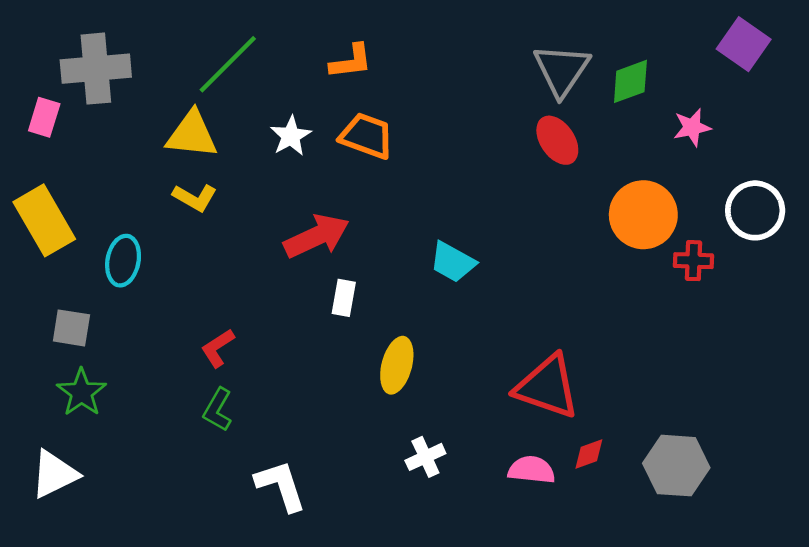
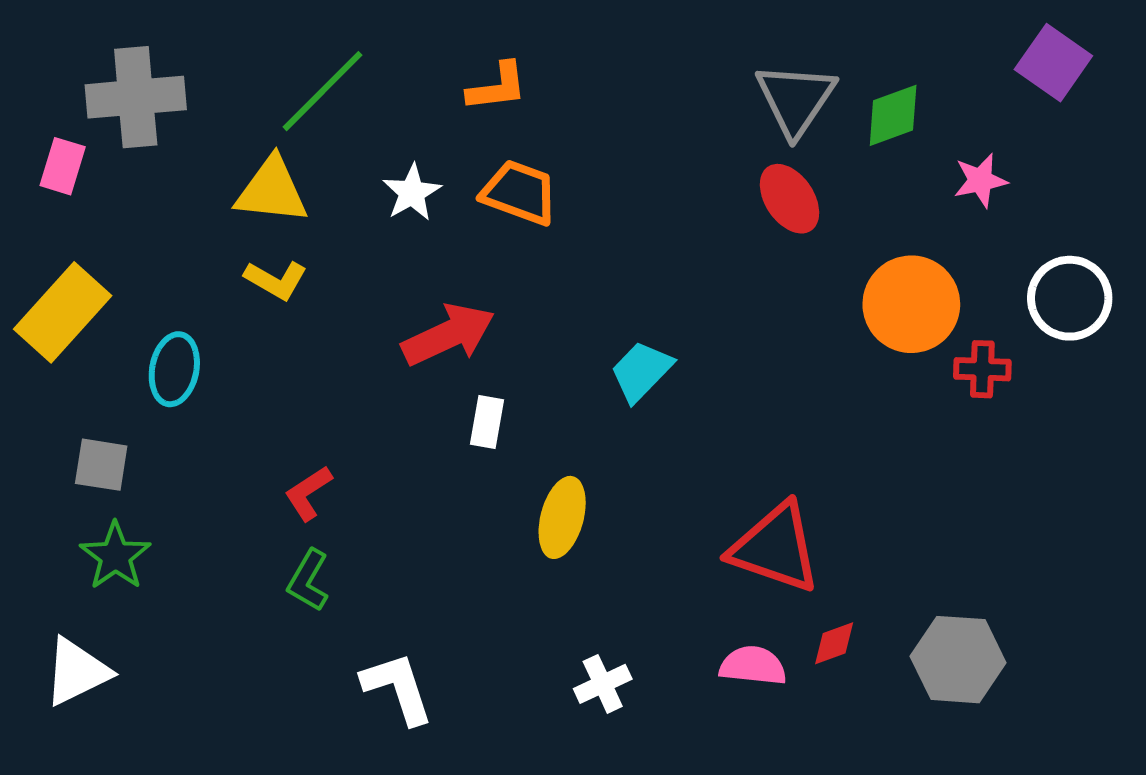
yellow rectangle: (44, 220) -> (63, 312), turned 72
cyan trapezoid: (453, 262) -> (641, 371), turned 105
white cross: (425, 457) -> (603, 684), moved

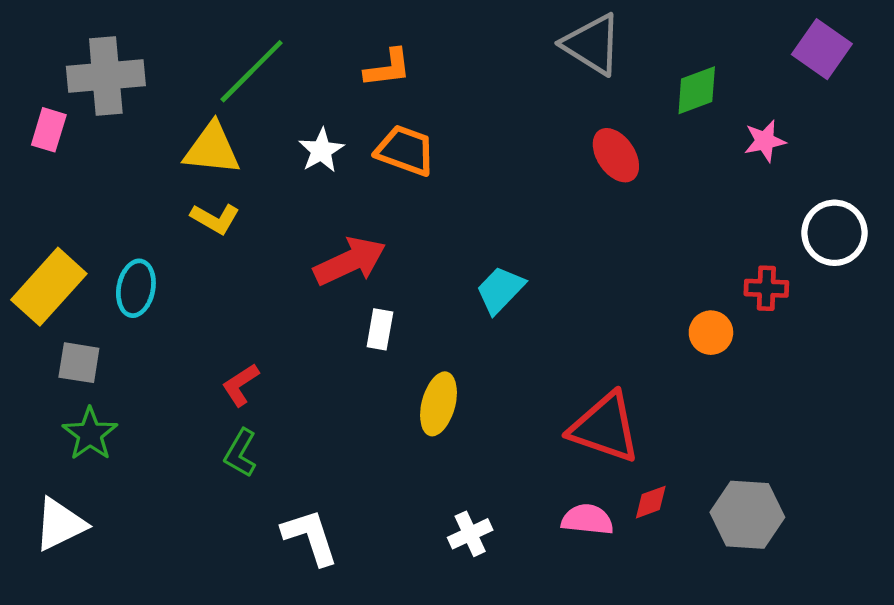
gray triangle: (796, 99) -> (592, 44), moved, turned -32
orange circle: (911, 304) -> (711, 333), moved, size x0.6
yellow rectangle: (63, 312) -> (49, 287), moved

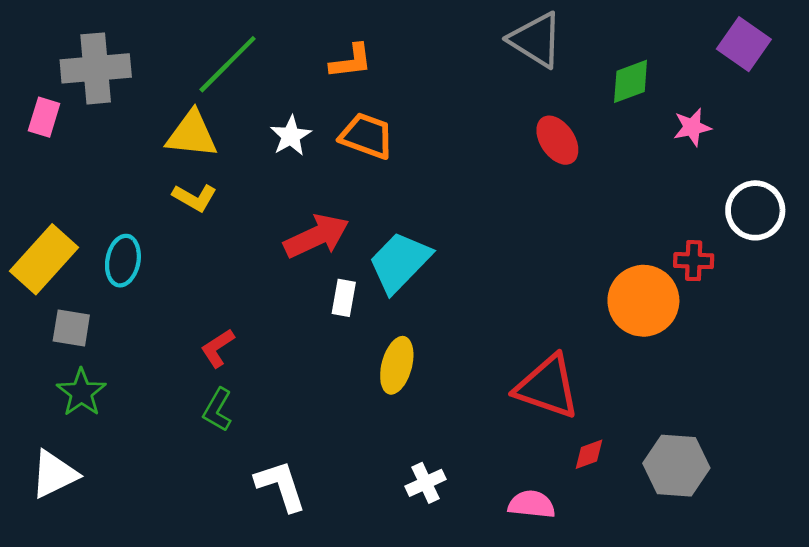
cyan trapezoid: (500, 290) -> (400, 262), moved, size x1.4
orange circle: (711, 333) -> (643, 301), size x1.8
pink semicircle: (587, 520) -> (532, 504), moved

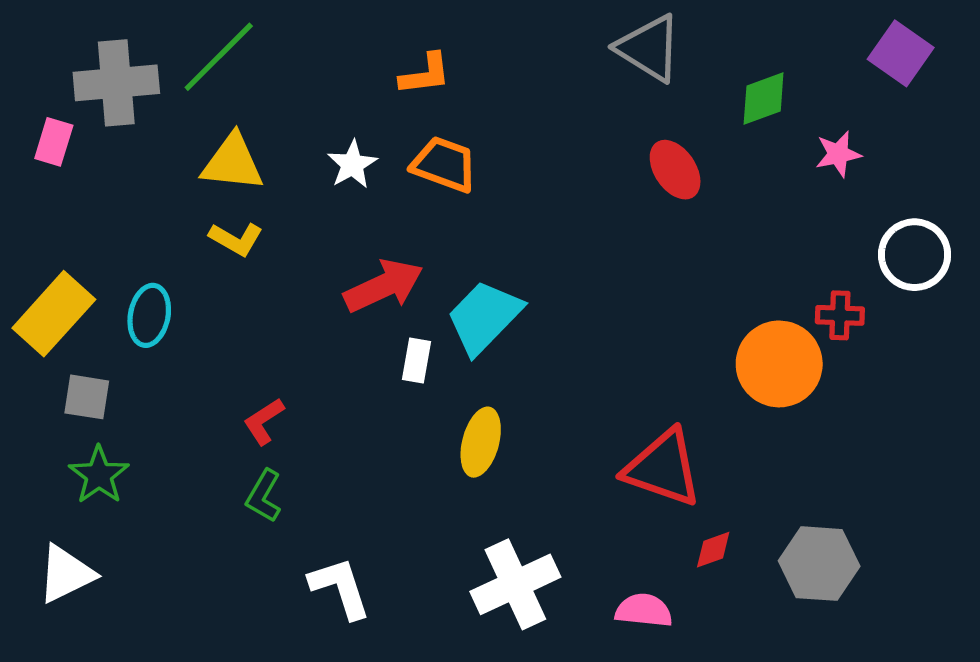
green line: (228, 64) -> (219, 57), moved
white cross: (425, 483) -> (515, 584), size x1.8

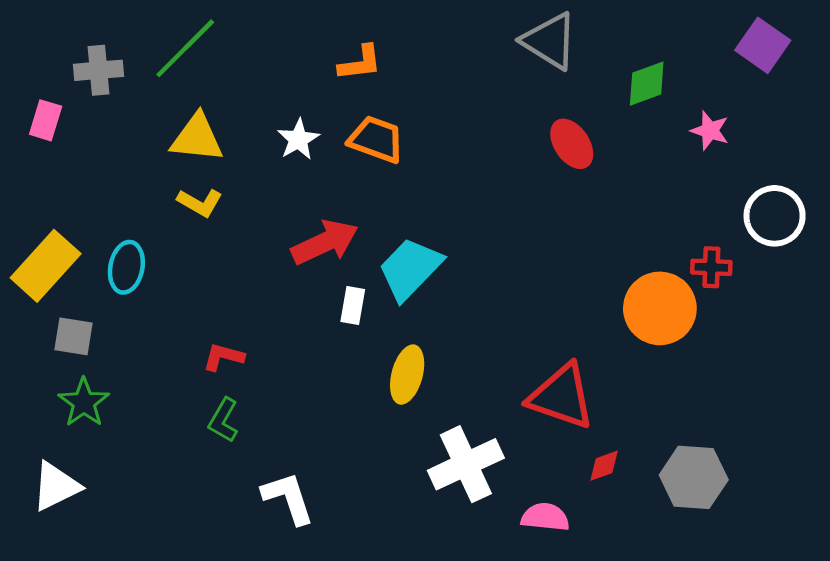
gray cross: (116, 83) -> (98, 70), size x0.7
pink star: (838, 154) -> (710, 131), turned 30
red L-shape: (264, 421) -> (223, 357), turned 48
white cross: (515, 584) -> (466, 464), moved

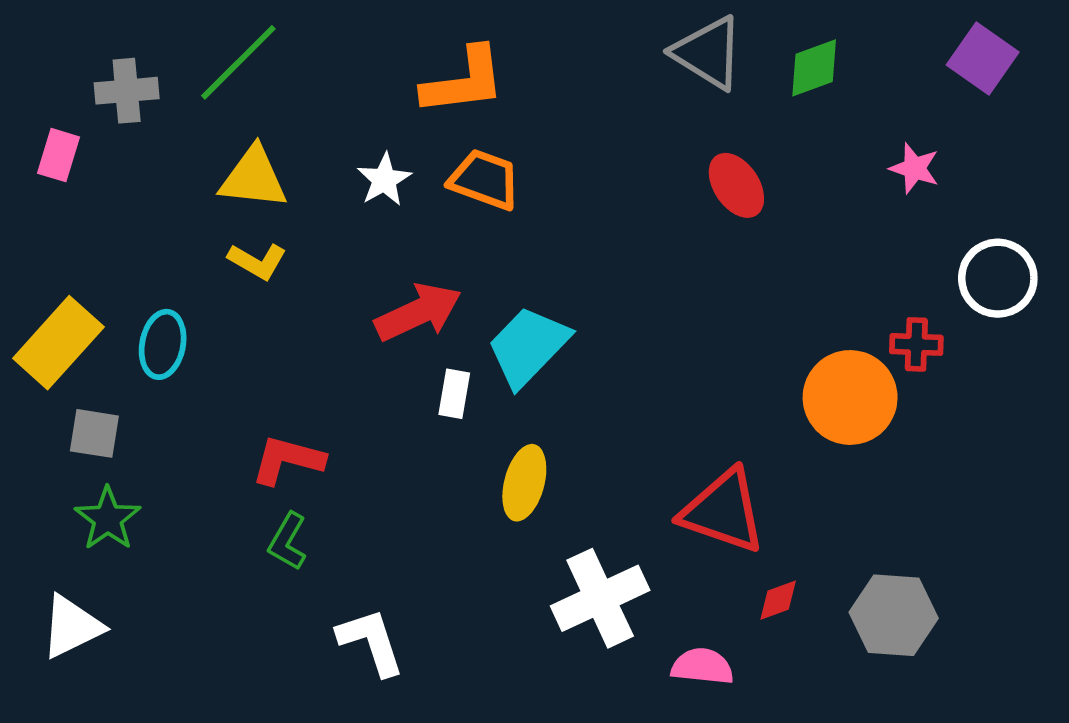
orange L-shape: (360, 63) -> (464, 81), size x1.5
green diamond: (647, 84) -> (814, 68), moved
red L-shape: (223, 357) -> (288, 460), size x1.4

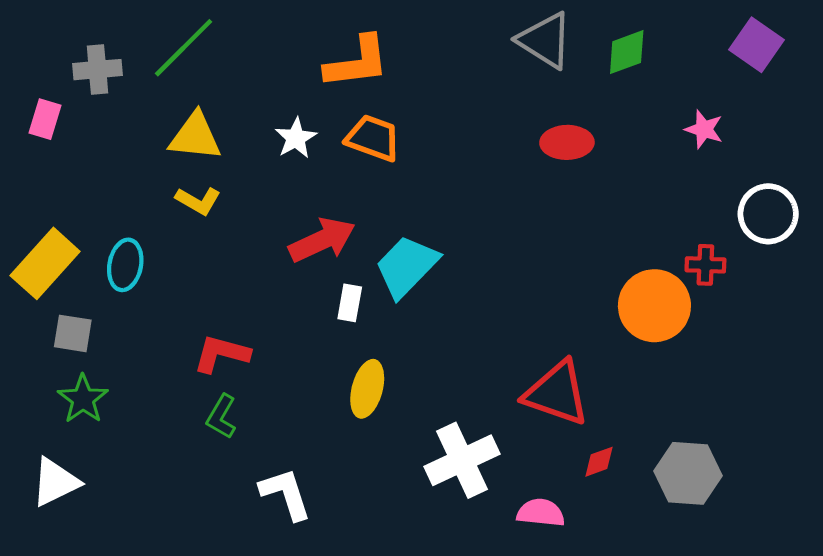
red ellipse: (736, 185) -> (567, 142), turned -57
yellow ellipse: (524, 483) -> (367, 389), moved

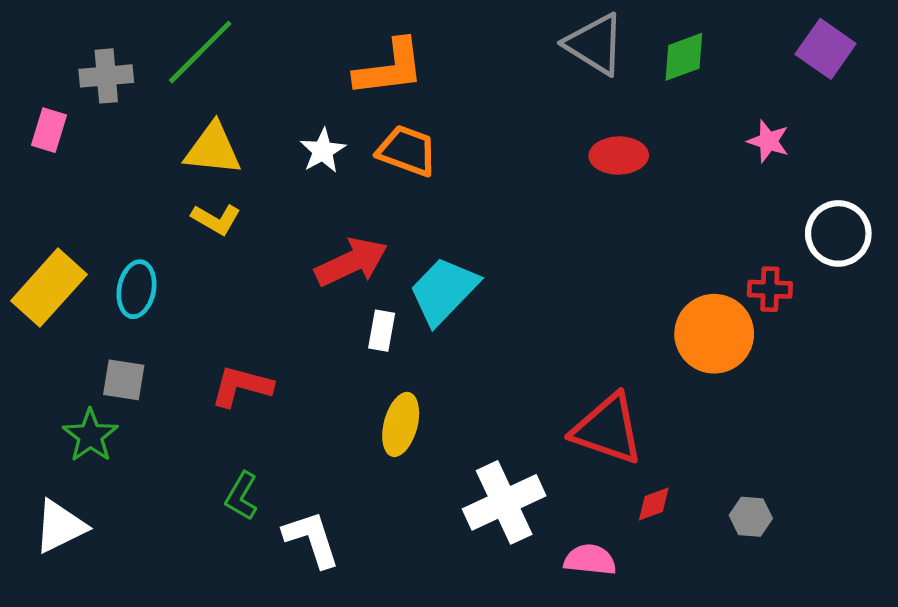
gray square: (73, 333) -> (124, 380), moved
green L-shape: (221, 417) -> (242, 496), moved
gray hexagon: (688, 473) -> (751, 517), size x0.6

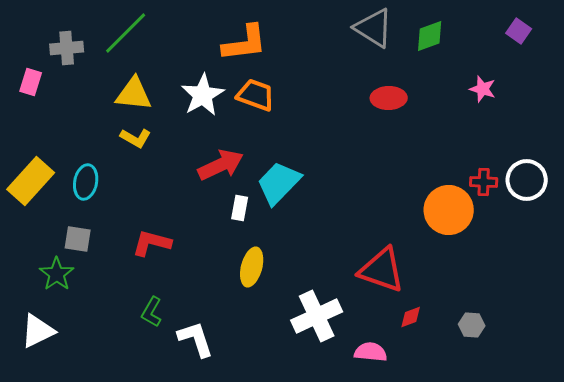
purple square: (826, 49) -> (519, 31), size x0.7
white star: (323, 151) -> (203, 95), size x1.5
white circle: (838, 233) -> (527, 180), moved

